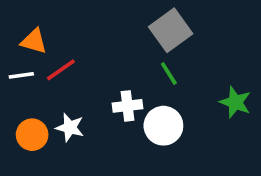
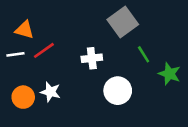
green line: (169, 73) -> (144, 54), moved
white cross: (127, 106) -> (92, 58), moved

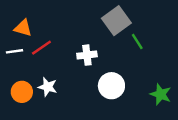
green line: (144, 54) -> (137, 42), moved
green star: (169, 74) -> (161, 94), moved

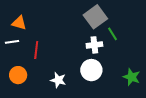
red line: (41, 48) -> (36, 50), moved, turned -48
white cross: (87, 55) -> (94, 45), moved
white star: (48, 87) -> (58, 80), moved

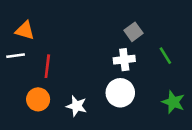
gray square: (95, 17) -> (134, 32), moved, size x0.6
green line: (112, 34) -> (165, 56), moved
orange circle: (18, 75) -> (38, 99), moved

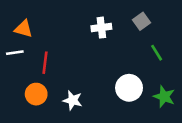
gray square: (134, 32) -> (142, 21), moved
white cross: (124, 60) -> (101, 28), moved
white circle: (120, 93) -> (129, 88), moved

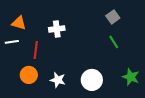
white cross: (101, 28) -> (57, 29), moved
green line: (157, 53) -> (114, 42), moved
white circle: (129, 88) -> (92, 80), moved

